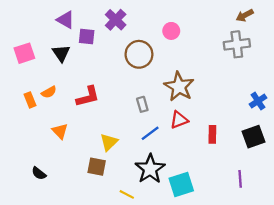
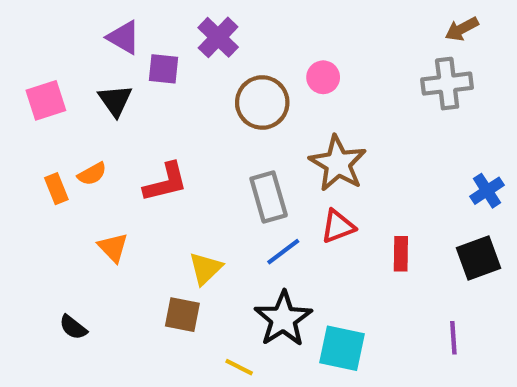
pink circle: (171, 31) -> (323, 77), moved
gray rectangle: (142, 104) -> (269, 197), size x1.6
cyan square: (181, 184) -> (342, 348), turned 30

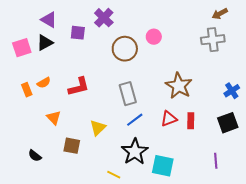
purple triangle: (124, 37) -> (49, 20), moved
black triangle: (115, 100) -> (45, 43), moved, turned 36
brown star: (338, 163) -> (179, 86), moved
red triangle: (338, 226) -> (169, 119), moved
brown square: (182, 315) -> (72, 146), moved

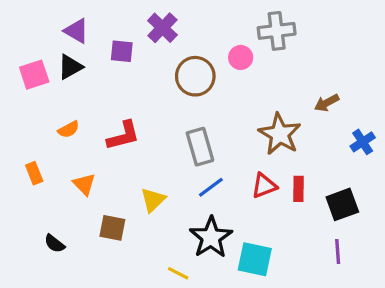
brown arrow: (220, 14) -> (327, 103), moved
gray cross: (213, 40) -> (277, 31), moved
orange rectangle: (27, 90) -> (34, 173), moved
black square: (228, 123) -> (342, 204), moved

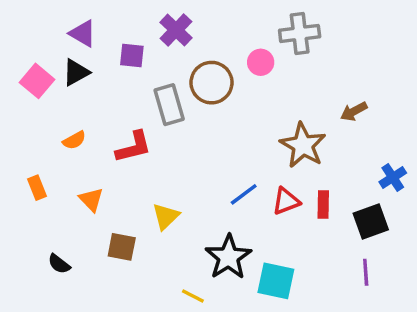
pink square: (34, 75) -> (37, 81), turned -32
blue cross: (363, 142) -> (393, 177), moved
gray rectangle: (200, 147) -> (169, 105), moved
blue line: (211, 187) -> (244, 194), moved

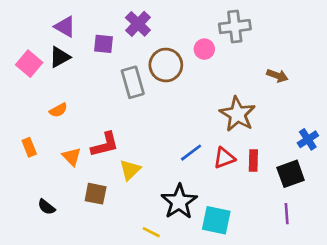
brown arrow: (354, 111) -> (277, 76), moved, turned -132
red L-shape: (134, 147) -> (105, 145), moved

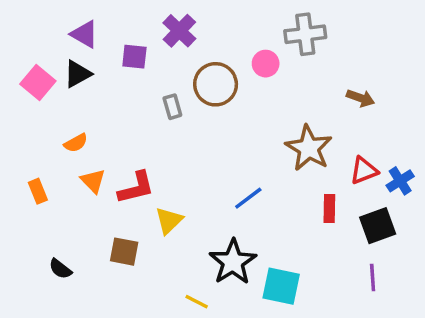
gray rectangle: (133, 82) -> (172, 107), size x0.6
orange triangle: (72, 157) -> (93, 181), moved
red triangle: (224, 158) -> (364, 171), moved

